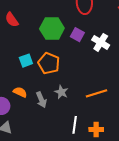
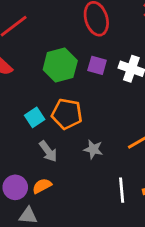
orange semicircle: (20, 92) -> (42, 186), moved, turned -40
gray arrow: (41, 100) -> (48, 151), moved

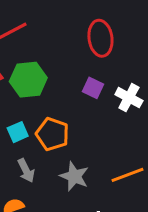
green hexagon: (60, 65) -> (28, 80), moved
gray star: (93, 149) -> (74, 176), size x1.4

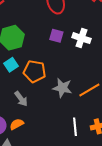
cyan square: (18, 132) -> (11, 65), moved
gray star: (74, 176) -> (62, 88), moved

